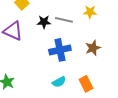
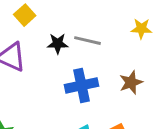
yellow star: (90, 12) -> (141, 29), moved

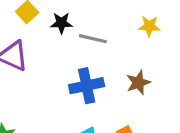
black star: (58, 44) -> (62, 23), moved

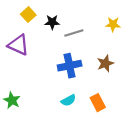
gray line: (93, 39) -> (74, 33), turned -30

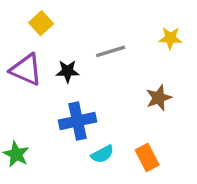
black star: (52, 22) -> (68, 71), moved
blue cross: (70, 66) -> (78, 121), moved

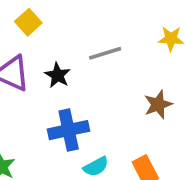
black star: (68, 71) -> (58, 75), turned 30

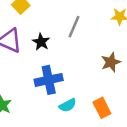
gray line: (105, 53) -> (74, 27), turned -50

